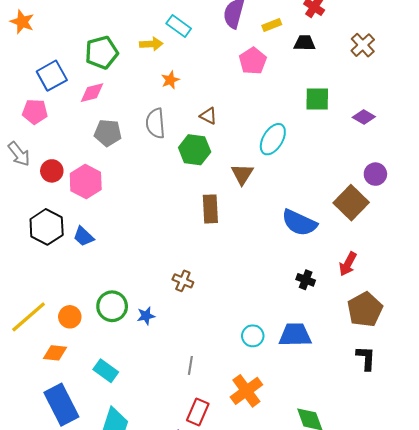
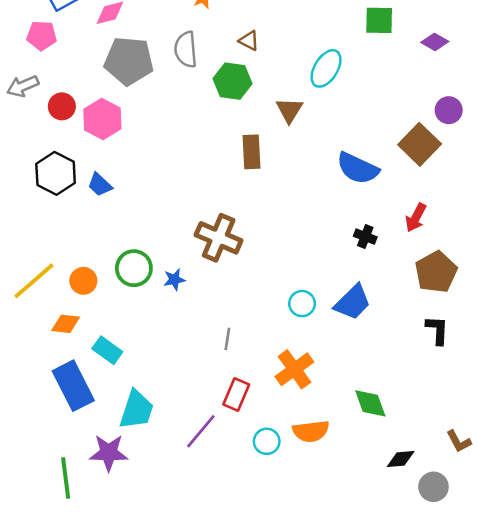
gray pentagon: (108, 133) -> (129, 61), size x1.5
gray arrow: (19, 154) -> (23, 86), turned 105
brown cross: (183, 281) -> (219, 238), size x1.8
blue trapezoid: (295, 335) -> (353, 302), turned 136
cyan rectangle: (106, 371) -> (107, 350), moved

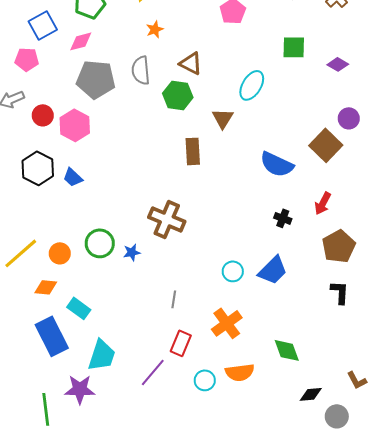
brown triangle: (249, 41) -> (191, 63), size x1.4

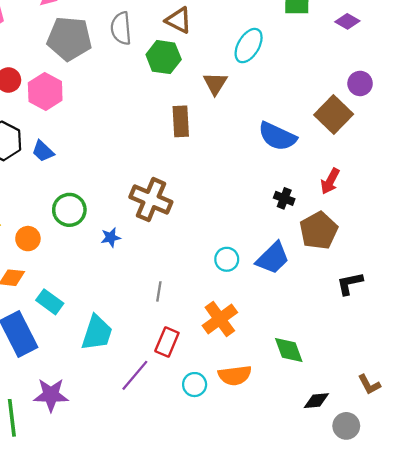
green circle: (100, 243) -> (69, 210), moved
brown pentagon: (339, 246) -> (319, 231), moved
black L-shape: (340, 292) -> (350, 283), turned -105
cyan trapezoid: (102, 355) -> (97, 333), moved

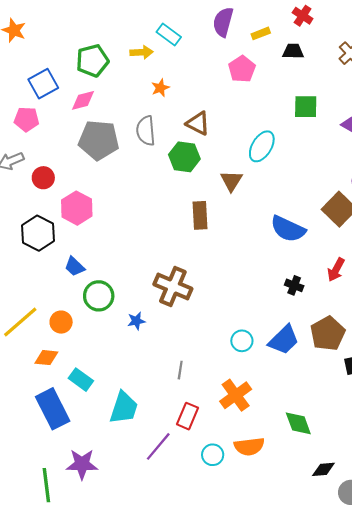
pink hexagon: (45, 92) -> (77, 208), moved
blue trapezoid: (43, 151) -> (75, 267), moved
brown pentagon: (319, 231) -> (328, 334), moved

